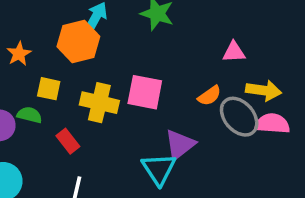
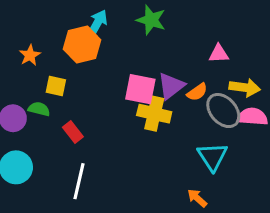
yellow cross: (99, 103) -> (154, 114), moved
purple triangle: (180, 145) -> (171, 86), moved
cyan triangle: (159, 169) -> (213, 157), moved

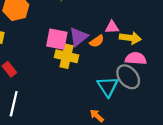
pink triangle: (219, 54) -> (112, 27), moved
gray ellipse: (223, 111) -> (128, 77), moved

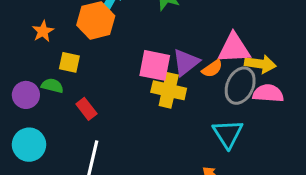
pink triangle: (112, 27) -> (234, 48), size x1.6
gray ellipse: (128, 77) -> (240, 86), moved, turned 65

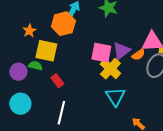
yellow square: (69, 62) -> (46, 51), size x1.6
yellow cross: (169, 90) -> (110, 69), turned 30
cyan triangle: (228, 134) -> (115, 97), moved

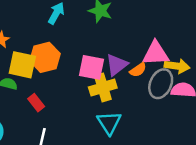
orange hexagon: (63, 24) -> (45, 57), moved
yellow cross: (110, 69) -> (103, 87), turned 30

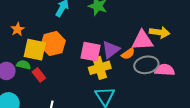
yellow arrow: (177, 66) -> (160, 32), moved
gray ellipse: (161, 84) -> (146, 65), turned 55
red rectangle: (36, 103) -> (39, 75), moved

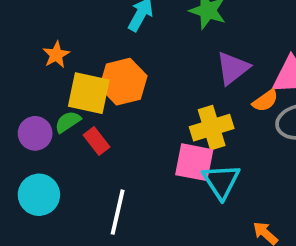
purple triangle: (111, 50) -> (233, 68), moved
pink square: (91, 52) -> (194, 162), moved
green semicircle: (24, 65) -> (68, 122), turned -48

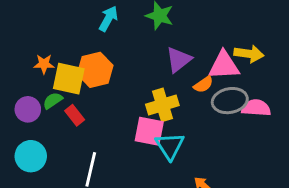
orange star: (56, 55) -> (44, 64), moved, turned 30

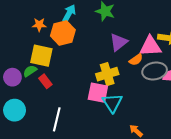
orange star: (44, 64) -> (39, 25), moved
orange hexagon: (95, 70) -> (63, 33), moved

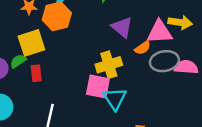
purple triangle: (119, 42) -> (122, 27), turned -42
yellow square: (41, 56) -> (31, 43), turned -30
red rectangle: (45, 81) -> (36, 73), turned 32

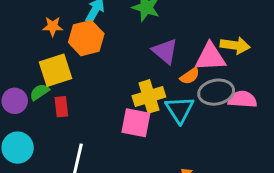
cyan triangle: (115, 99) -> (180, 110), moved

